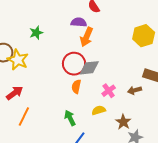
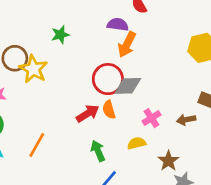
orange semicircle: (76, 87) -> (109, 110), turned -32
red arrow: (15, 93) -> (88, 113), moved

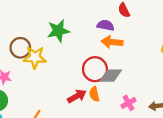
green star: (60, 35) -> (58, 31), size x1.5
orange arrow: (127, 45) -> (112, 42), turned 66
yellow star: (33, 69) -> (35, 57), turned -30

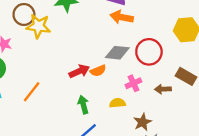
red circle: (95, 69) -> (149, 52), moved
orange semicircle: (94, 94) -> (98, 71), turned -104

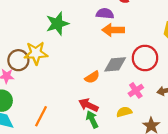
brown circle: (24, 14) -> (18, 60), moved
red arrow: (79, 71) -> (88, 105), moved, turned -120
orange semicircle: (98, 71) -> (92, 77), moved

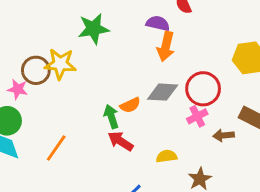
orange arrow: (113, 30) -> (166, 46), turned -85
pink cross: (136, 90) -> (197, 116), moved
green arrow: (92, 119) -> (111, 117), moved

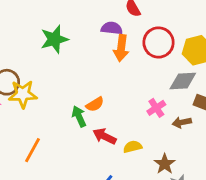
yellow star: (60, 64) -> (23, 94), moved
red circle: (203, 89) -> (159, 42), moved
gray diamond: (163, 92) -> (183, 81), moved
red arrow: (121, 141) -> (104, 136), moved

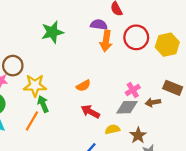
gray diamond: (183, 81) -> (127, 107), moved
yellow star: (23, 94) -> (35, 86), moved
green arrow: (79, 116) -> (43, 104), moved
yellow semicircle: (133, 147) -> (112, 129), moved

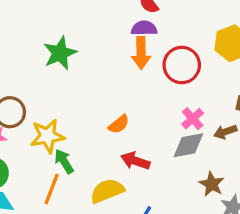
purple semicircle: (99, 25) -> (144, 28), moved
red circle: (136, 37) -> (182, 65), moved
yellow semicircle: (112, 129) -> (107, 191), moved, size x1.5

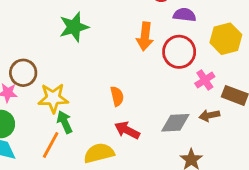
purple semicircle: (144, 28) -> (185, 15), moved
pink cross: (193, 119) -> (205, 80), moved
orange semicircle: (119, 124) -> (117, 96), turned -72

